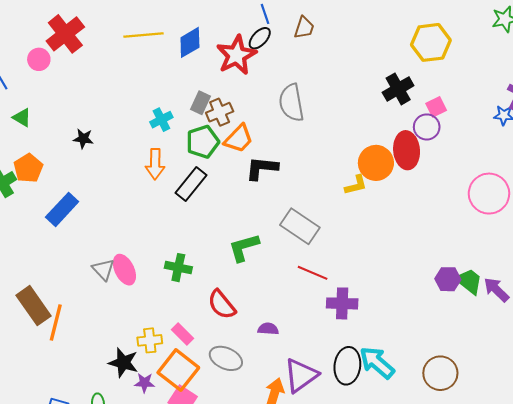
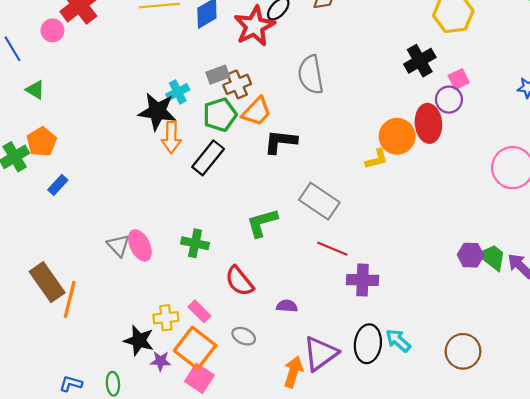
gray rectangle: (201, 103) -> (218, 75), turned 45
black star: (83, 139) -> (157, 111), moved, size x1.8
blue rectangle: (62, 209) -> (58, 185), moved, size x0.6
gray ellipse: (226, 358) -> (244, 336), size x0.7
cyan arrow: (377, 363) -> (398, 340), size x0.7

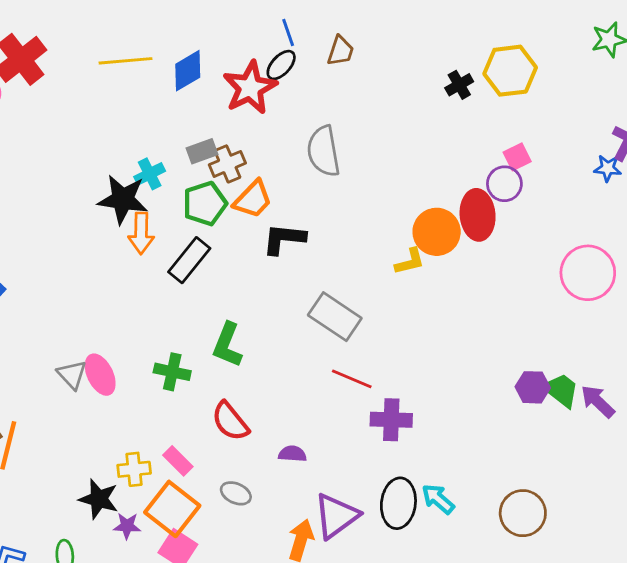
black cross: (420, 61) -> (459, 85), moved, size x0.7
green L-shape: (262, 223) -> (227, 345), moved, turned -52

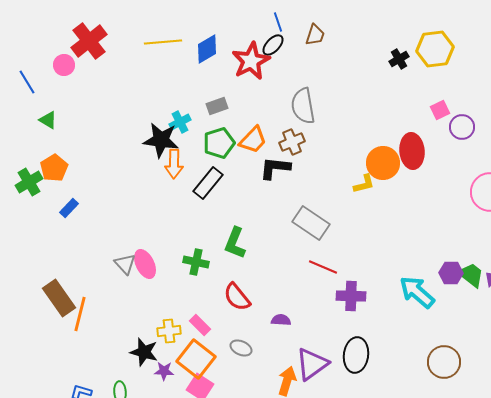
brown cross: (227, 164) -> (292, 142), moved
purple circle: (504, 184) -> (462, 127), moved
cyan arrow: (438, 499) -> (417, 292), moved, size x1.5

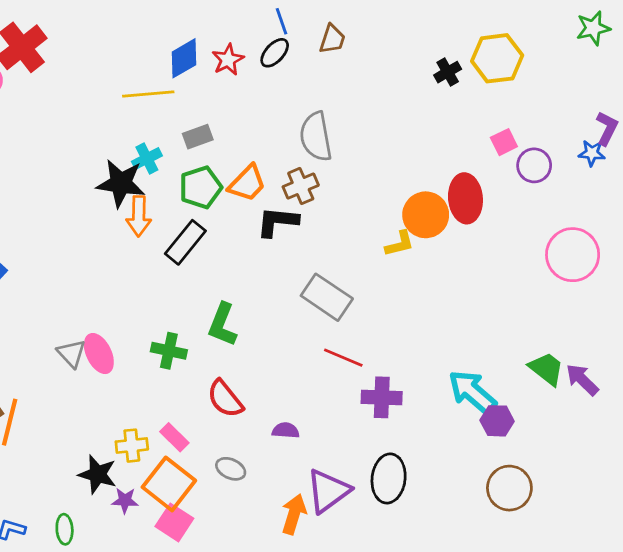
yellow line: (163, 42) -> (148, 94), moved
red star: (251, 61) -> (228, 60), moved, size x0.6
purple hexagon: (451, 273) -> (497, 421), moved

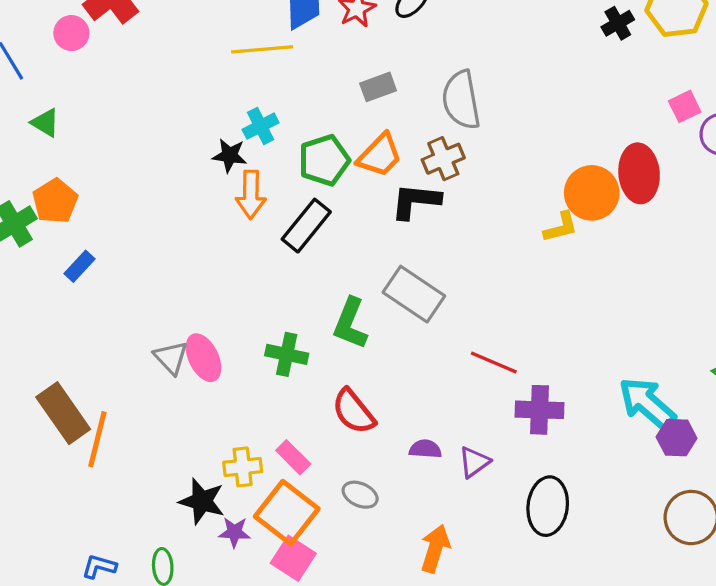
gray rectangle: (198, 137) -> (378, 87), moved
black star: (121, 183) -> (230, 155), size x0.6
gray rectangle: (327, 297) -> (414, 294), moved
purple triangle: (328, 491) -> (474, 462), moved, size x0.6

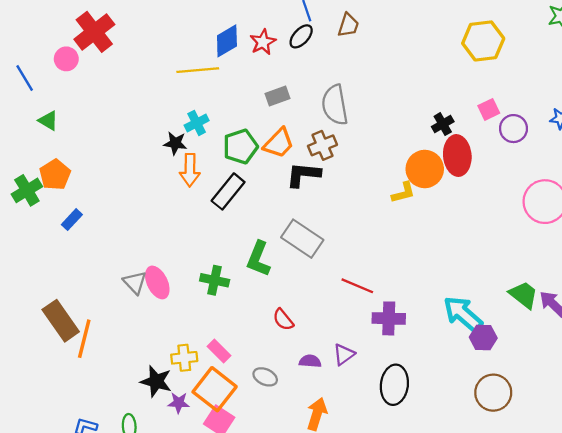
black cross: (618, 23) -> (443, 124), moved
red semicircle: (354, 411) -> (283, 320), moved, size x0.7
purple semicircle: (425, 449) -> (310, 361), moved

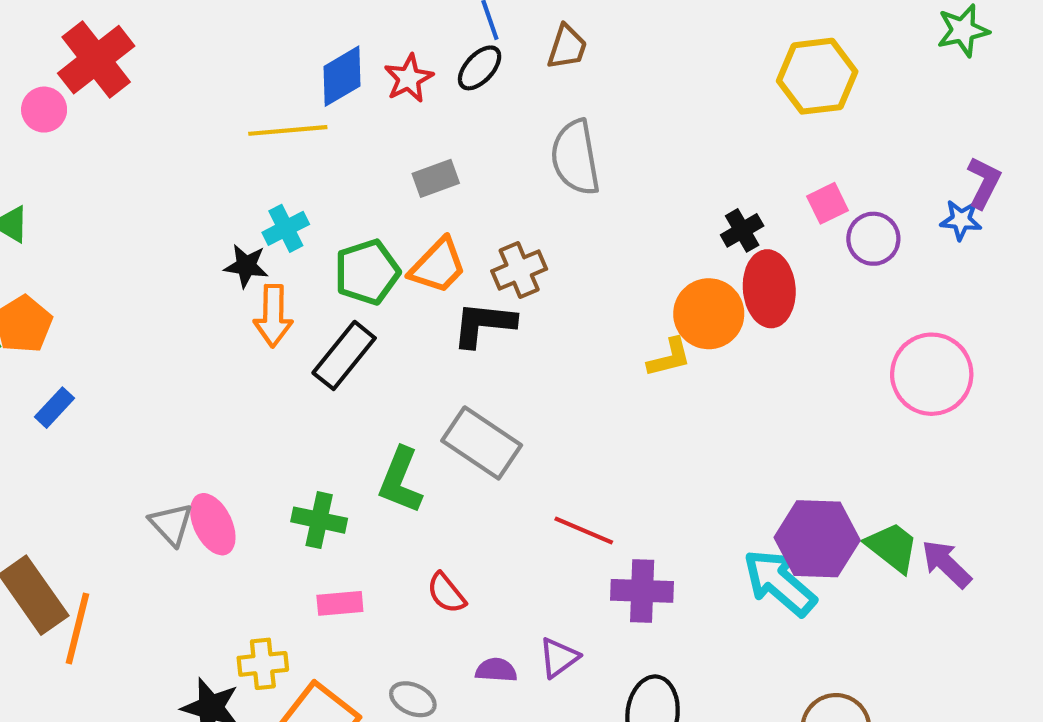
gray semicircle: (335, 105) -> (575, 157), moved
purple hexagon: (483, 338) -> (817, 539), moved, size x1.6
pink rectangle: (219, 351) -> (340, 603), moved, turned -50

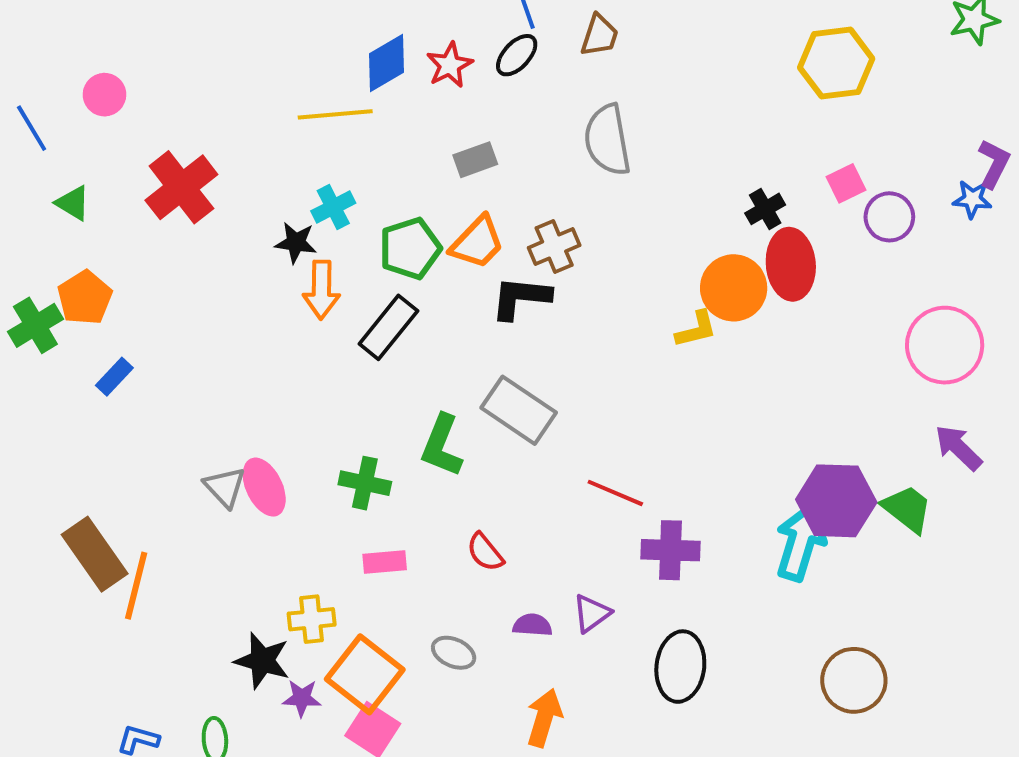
red cross: (96, 60) -> (181, 187), moved
purple arrow: (946, 564) -> (958, 448), moved
cyan arrow: (780, 583) -> (801, 542), turned 66

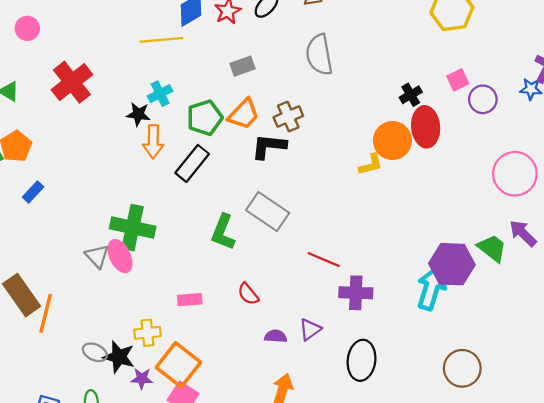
green cross: (365, 483) -> (133, 228), moved, size x1.5
green trapezoid: (907, 509) -> (492, 248), moved
gray ellipse: (454, 653) -> (95, 352), moved

